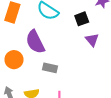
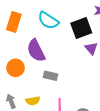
black square: (82, 19) -> (81, 28), size x1.5

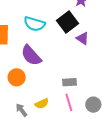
gray rectangle: (50, 76) -> (70, 82), moved

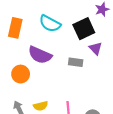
purple semicircle: (31, 55) -> (40, 55), turned -35
gray rectangle: (70, 82) -> (76, 62), moved

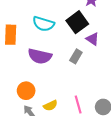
gray rectangle: (76, 62) -> (76, 56), turned -56
orange circle: (21, 74) -> (26, 91), moved

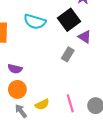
purple semicircle: (40, 56) -> (15, 69), moved, size x0.6

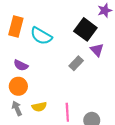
black square: (69, 20) -> (85, 29), turned -30
cyan semicircle: (35, 22) -> (41, 36), moved

